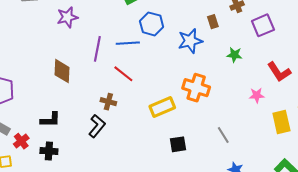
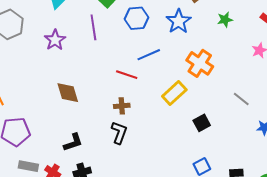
blue line: (128, 43) -> (149, 55), moved
purple line: (97, 49) -> (93, 27), moved
orange cross: (196, 88) -> (200, 63), turned 36

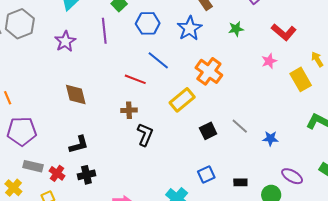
blue line: (149, 55) -> (158, 60), turned 60
gray line: (241, 99) -> (240, 126), moved
black L-shape: (119, 133) -> (145, 135), moved

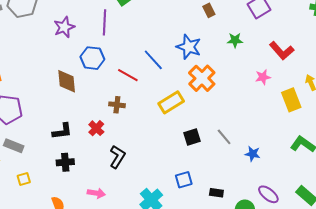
blue hexagon: (148, 23) -> (92, 58), moved
blue star: (190, 28) -> (189, 47), moved, turned -30
black L-shape: (145, 135) -> (117, 157), moved
red cross: (57, 173) -> (96, 128), moved

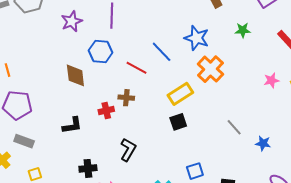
pink star: (263, 77) -> (271, 80), moved
red cross: (96, 128) -> (106, 111), moved, turned 35
black square: (192, 137) -> (178, 122), moved
black cross: (65, 162) -> (88, 168), moved

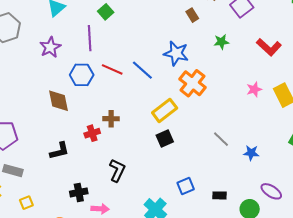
red line: (136, 68) -> (112, 69), moved

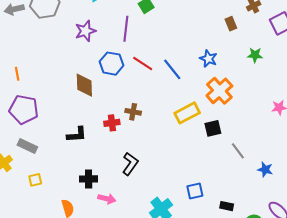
blue star: (176, 53) -> (208, 59), size x0.7
black square: (165, 139) -> (213, 128), moved

